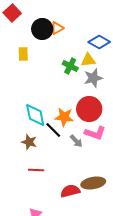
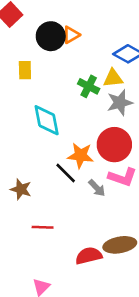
cyan diamond: (35, 115) -> (47, 120), moved
brown star: (29, 142) -> (21, 189), moved

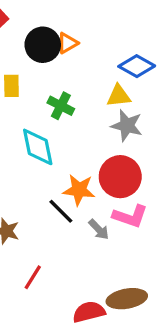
green cross: (89, 86) -> (61, 106), moved
gray star: (120, 103) -> (127, 126), turned 30
red line: (43, 227) -> (33, 277), turned -60

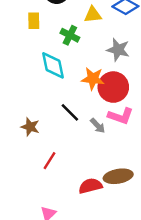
yellow triangle: (119, 96) -> (93, 15), moved
orange star: (79, 190) -> (93, 79), moved

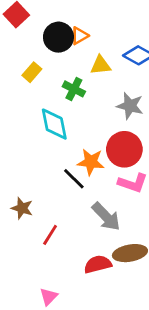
yellow rectangle: (34, 21) -> (32, 72), turned 42
orange star: (93, 79) -> (91, 162), moved
gray arrow: (98, 126) -> (106, 217), moved, size x1.6
brown star: (30, 127) -> (22, 208), moved

